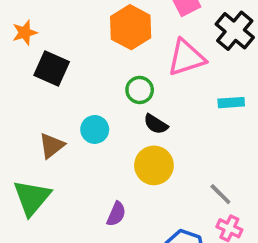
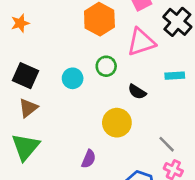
black square: (52, 68) -> (26, 76), moved
black semicircle: (156, 124) -> (137, 92), moved
cyan circle: (95, 129) -> (73, 78), moved
brown triangle: (52, 146) -> (28, 108), moved

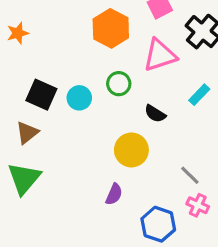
black square: (26, 76) -> (41, 95), moved
cyan rectangle: (175, 76) -> (199, 95), turned -42
purple semicircle: (89, 159) -> (114, 194), moved

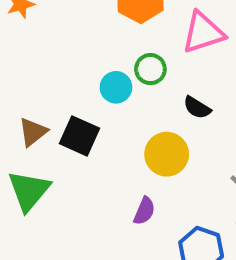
black square: (41, 95) -> (79, 136), moved
cyan circle: (79, 98) -> (116, 87), moved

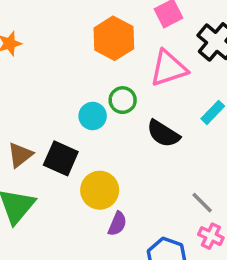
black semicircle: (197, 108) -> (163, 134), size x1.4
yellow circle: (167, 154) -> (100, 190), moved

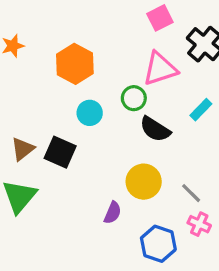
orange hexagon: (114, 38) -> (75, 64), moved
green circle: (123, 100) -> (134, 98), moved
yellow circle: (100, 190) -> (144, 182), moved

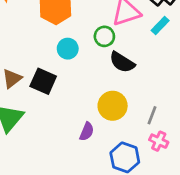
cyan rectangle: (201, 110) -> (160, 26), moved
gray line: (191, 193) -> (152, 115), turned 66

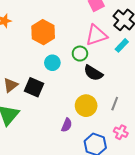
gray line: (152, 115) -> (115, 104), moved

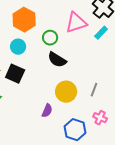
green circle: (80, 54) -> (50, 38), moved
cyan circle: (52, 63) -> (18, 47), moved
black semicircle: (93, 73) -> (57, 60), moved

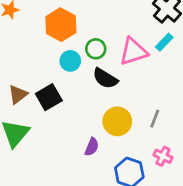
pink triangle: (76, 23) -> (133, 52), moved
cyan circle: (18, 47) -> (70, 61), moved
black square: (15, 74) -> (49, 97), turned 36

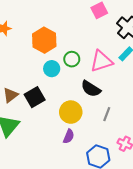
black semicircle: (105, 78) -> (91, 89), moved
gray line: (155, 119) -> (107, 114), moved
yellow circle: (117, 121) -> (71, 112), moved

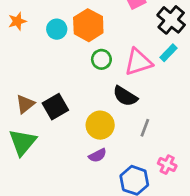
orange hexagon: (44, 40) -> (88, 25), moved
cyan circle: (52, 69) -> (57, 29), moved
purple semicircle: (69, 136) -> (97, 155), turned 40

